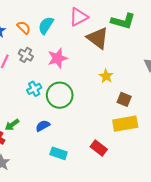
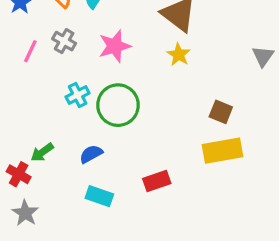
yellow star: (106, 76) -> (179, 55), moved
red rectangle: (99, 148) -> (157, 181), moved, turned -56
cyan rectangle: (59, 153) -> (99, 196), moved

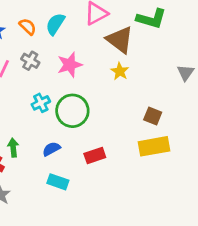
green arrow: (42, 152) -> (13, 148), turned 120
red rectangle: (157, 181) -> (95, 156), moved

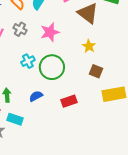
yellow star: (120, 71) -> (89, 46), moved
brown square: (153, 116) -> (96, 71), moved
cyan rectangle: (58, 182) -> (15, 119), moved

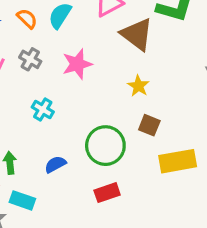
cyan cross: (28, 61) -> (43, 110), turned -32
green circle: (52, 67) -> (105, 146), moved
red rectangle: (69, 101) -> (107, 193), moved

